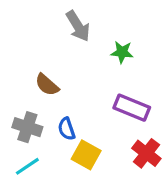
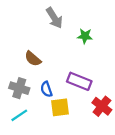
purple rectangle: (132, 108) -> (79, 81), moved
yellow square: (86, 155) -> (60, 107), turned -36

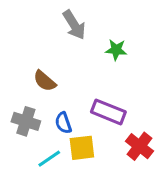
cyan line: (19, 115) -> (49, 159), moved

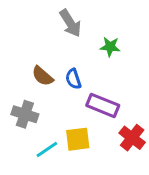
blue semicircle: (63, 123) -> (73, 79), moved

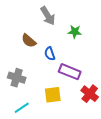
brown semicircle: (43, 76) -> (29, 41), moved
cyan line: (47, 149) -> (22, 108), moved

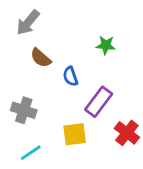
gray arrow: (48, 16) -> (28, 23), moved, turned 72
purple rectangle: (70, 72) -> (99, 102), turned -75

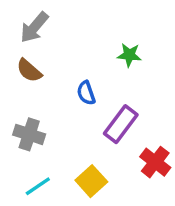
brown semicircle: (41, 58) -> (29, 71), moved
yellow square: (75, 134) -> (91, 181), moved, turned -35

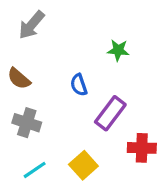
brown semicircle: (29, 71) -> (19, 79), moved
red cross: (155, 162) -> (142, 148), turned -36

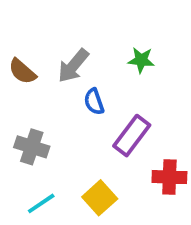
gray arrow: (31, 25) -> (73, 66), moved
brown semicircle: (19, 79) -> (22, 71), moved

